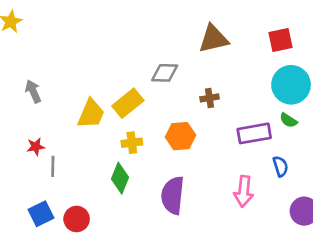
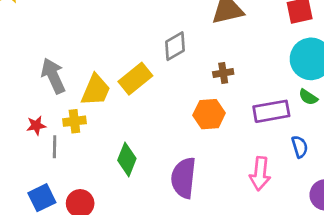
gray diamond: (165, 73) -> (175, 46), turned -32
gray arrow: (33, 91) -> (53, 76), moved, size x1.4
orange hexagon: (181, 136) -> (209, 114), moved
yellow cross: (132, 143) -> (74, 121), moved

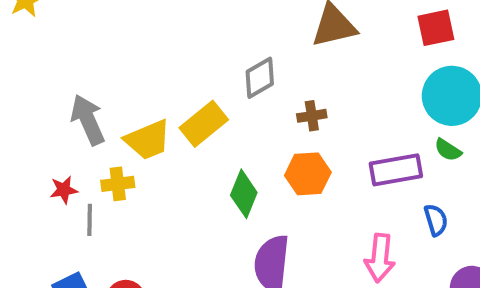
brown cross: (223, 73) -> (312, 116), moved
yellow trapezoid: (96, 90) -> (148, 140), turned 44
green diamond: (127, 159) -> (244, 194), moved

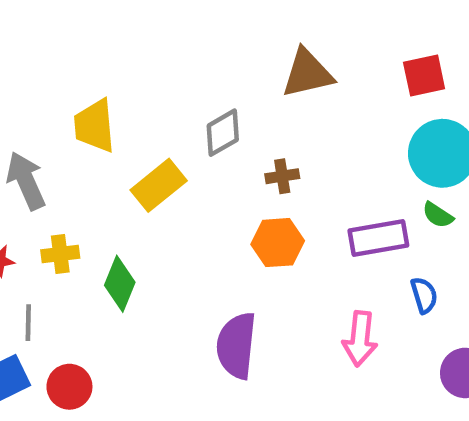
yellow trapezoid: (148, 140) -> (95, 126), moved, turned 108
green diamond: (244, 194) -> (120, 284), moved
gray line: (90, 220) -> (28, 323), moved

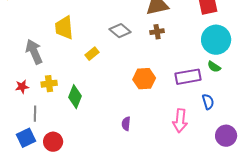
gray diamond: (223, 133) -> (120, 31), turned 70
brown cross: (282, 176) -> (157, 32), moved
yellow rectangle: (159, 185) -> (92, 54), size x0.6
purple semicircle: (236, 345) -> (126, 124), size x0.5

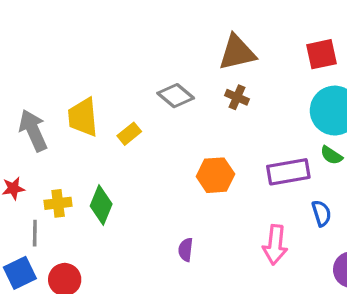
yellow trapezoid: (64, 28) -> (83, 117), moved
brown cross: (157, 32) -> (237, 97), turned 32
yellow cross: (49, 84) -> (58, 203), moved

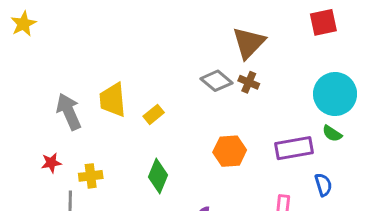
brown triangle: (237, 53) -> (249, 43), turned -33
red square: (321, 54) -> (323, 22), moved
gray diamond: (176, 96) -> (217, 81), moved
green diamond: (101, 205) -> (158, 176), moved

